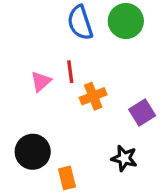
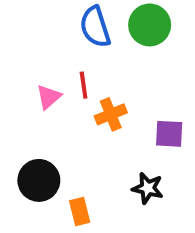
purple square: (142, 113) -> (169, 134), turned 35

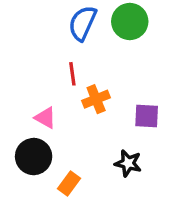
blue semicircle: (95, 27) -> (83, 23), turned 42
pink triangle: (49, 97) -> (45, 118), moved, turned -50
orange rectangle: (80, 212) -> (69, 184), turned 50

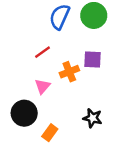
red line: (72, 74) -> (42, 52), moved, turned 63
purple square: (147, 116) -> (93, 59), moved
pink triangle: (45, 118) -> (42, 86), moved, turned 42

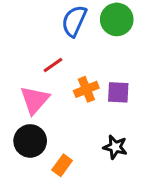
purple square: (93, 59) -> (118, 92), moved
pink triangle: (42, 86) -> (35, 100), moved, size x1.5

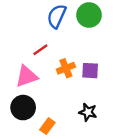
pink triangle: (35, 100) -> (27, 76), turned 30

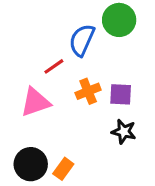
blue semicircle: (57, 16) -> (82, 40), moved
black circle: (23, 108) -> (31, 164), moved
black star: (88, 112) -> (124, 132), moved

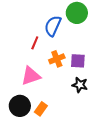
red line: (54, 66) -> (35, 43), turned -32
pink triangle: (35, 102) -> (31, 76), moved

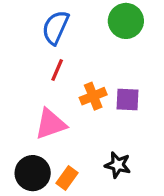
blue semicircle: (53, 26) -> (56, 27), moved
black star: (80, 85) -> (118, 165), moved

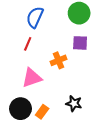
red line: (57, 70) -> (28, 44), moved
purple square: (128, 99) -> (80, 43), moved

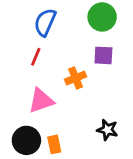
black star: (74, 104) -> (107, 130), moved
orange rectangle: (42, 112) -> (54, 144), turned -48

